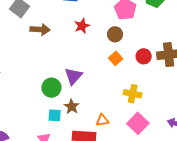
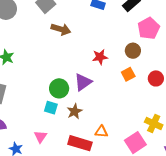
red star: (82, 26) -> (100, 57), moved
yellow cross: (133, 94) -> (154, 124), moved
cyan square: (55, 115) -> (51, 108), moved

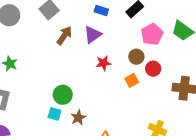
brown arrow: (61, 29) -> (64, 36), turned -72
red circle: (156, 78) -> (153, 69), moved
purple triangle: (83, 82) -> (93, 35), moved

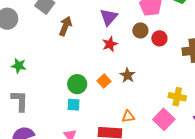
purple triangle: (93, 35) -> (109, 17), moved
orange square: (132, 80) -> (104, 81), moved
brown star: (78, 118) -> (127, 75), moved

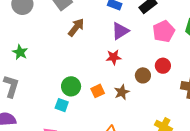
brown circle: (140, 30) -> (143, 75), moved

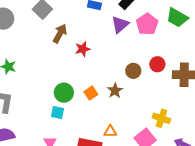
purple triangle: (120, 31) -> (120, 25), moved
red star: (114, 57) -> (83, 49), moved
red circle: (163, 66) -> (157, 64), moved

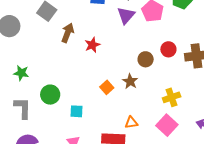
green circle: (64, 93) -> (50, 95), moved
yellow cross: (161, 118) -> (172, 97), moved, turned -30

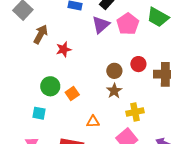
brown star: (130, 81) -> (114, 91), moved
green circle: (50, 95) -> (50, 86), moved
orange triangle: (131, 123) -> (93, 122), moved

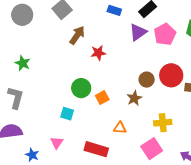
red circle: (138, 64) -> (171, 75), size x1.5
brown star: (114, 91) -> (134, 98), moved

